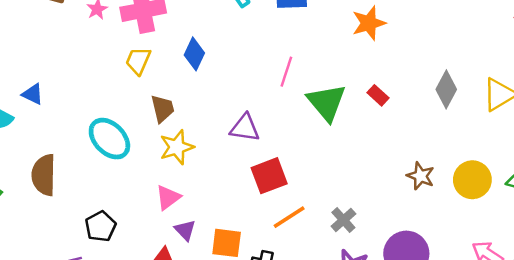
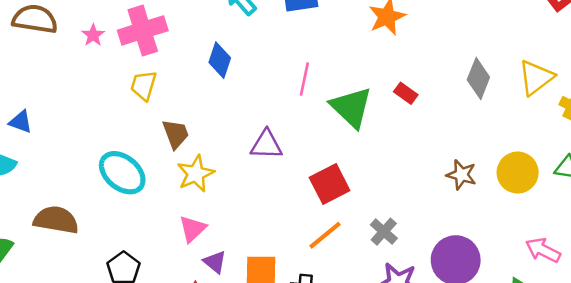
blue diamond: (194, 54) -> (220, 60), moved
blue triangle: (33, 94) -> (21, 122), moved
brown semicircle: (44, 175) -> (56, 220), turned 105
red square: (269, 176) -> (330, 184), moved

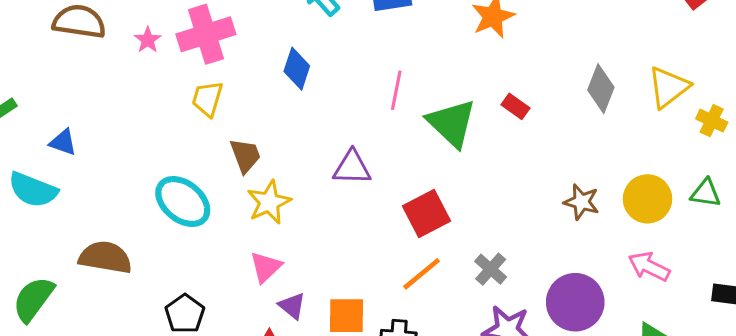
pink arrow: (543, 250) -> (649, 267), moved

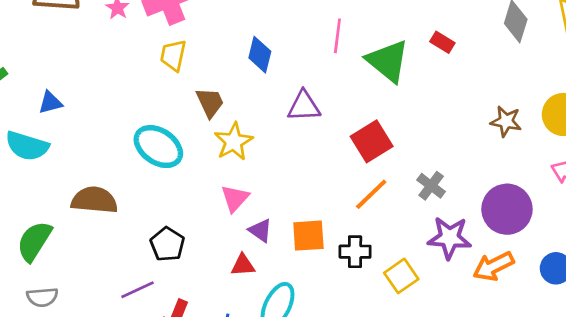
blue diamond: (297, 69) -> (260, 55), moved
blue triangle: (63, 142) -> (50, 103), turned -30

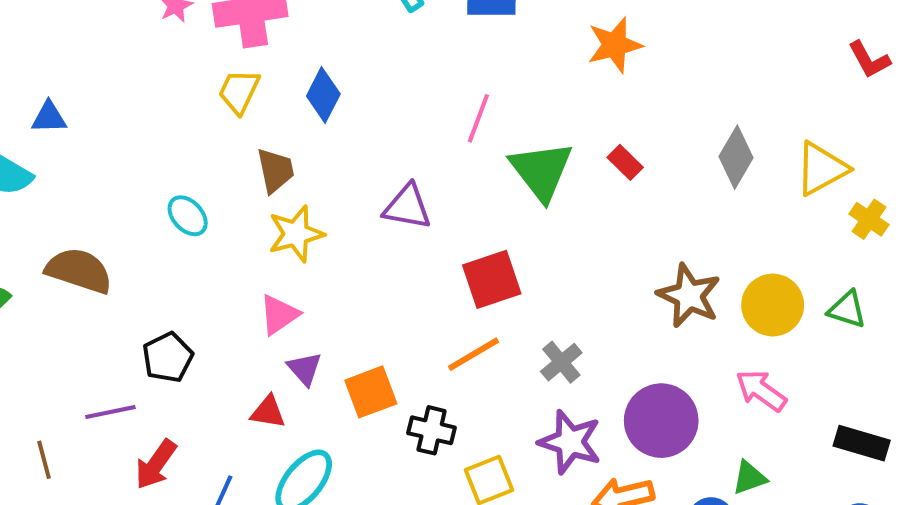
blue diamond: (260, 55) -> (323, 95), moved
brown star: (506, 121) -> (689, 296), size x1.4
cyan ellipse: (158, 147) -> (188, 216), size x0.6
orange square: (308, 236) -> (371, 392), turned -30

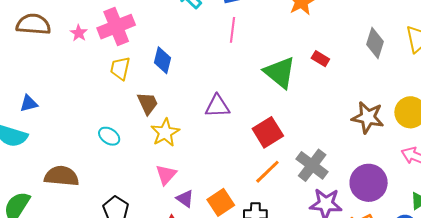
pink line: (478, 118) -> (232, 30), moved
gray cross: (561, 362) -> (312, 165), size x1.5

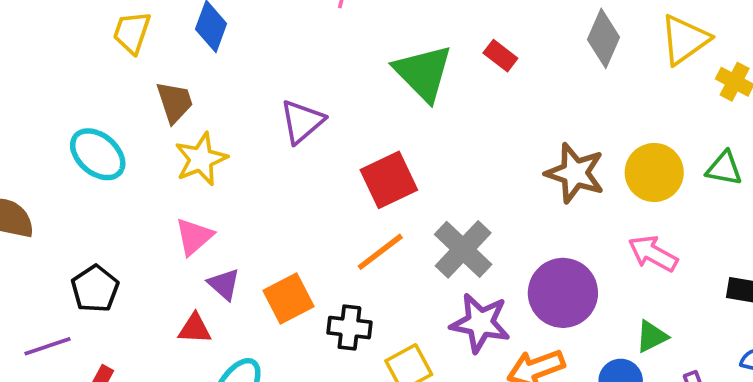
purple triangle: (217, 106) -> (302, 122), turned -44
cyan ellipse: (109, 136) -> (98, 154), size x1.4

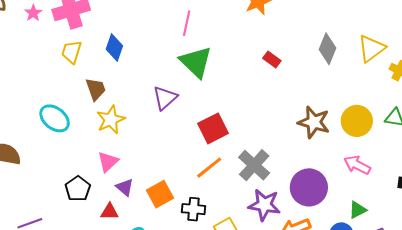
green triangle: (423, 73) -> (196, 62), moved
black pentagon: (95, 289) -> (78, 189), moved

